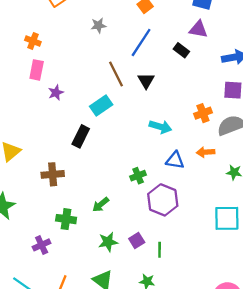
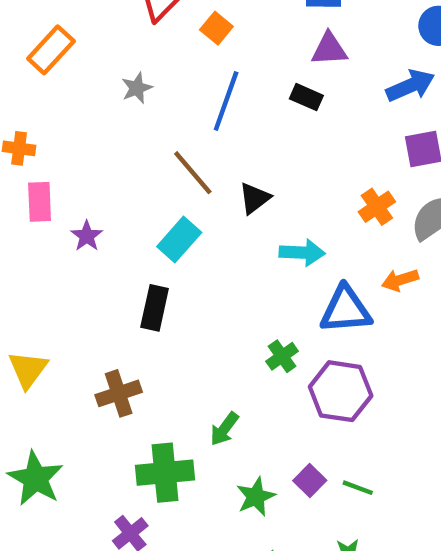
black triangle: (146, 81) -> (255, 198), moved, turned 36
blue triangle: (175, 160) -> (346, 310), size x1.4
green cross: (66, 219) -> (165, 473), size x1.4
green line: (160, 250) -> (358, 488), turned -56

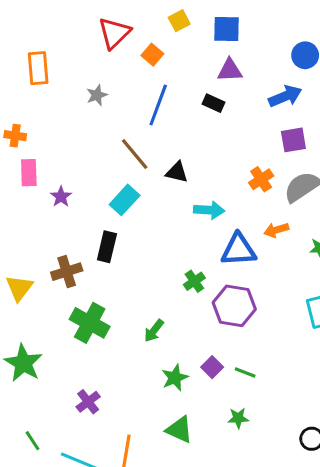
orange rectangle: (51, 50) -> (38, 68), turned -48
black triangle: (255, 198) -> (177, 172), turned 50
brown cross: (119, 393) -> (67, 272), moved
green cross: (165, 473) -> (90, 323), moved, turned 33

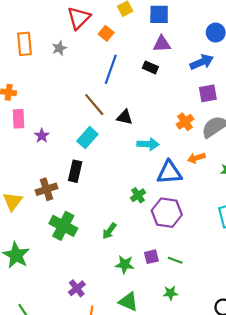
gray star: (97, 95) -> (59, 48), moved
purple square: (212, 367) -> (151, 257), turned 32
green star: (175, 378) -> (125, 264), turned 30
purple cross: (88, 402) -> (77, 288), moved

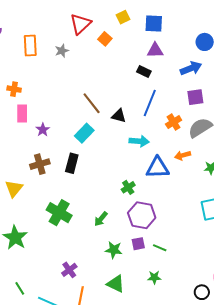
blue line: (111, 69) -> (150, 103), moved
brown cross: (46, 189) -> (40, 164), moved
purple hexagon: (167, 213) -> (142, 215), moved

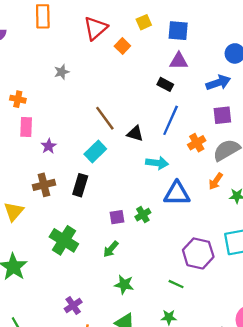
orange rectangle: (30, 45) -> (43, 16), moved
gray star: (62, 51) -> (62, 72), moved
orange arrow: (183, 155) -> (216, 181), moved, turned -42
purple hexagon: (142, 215) -> (198, 253), moved
purple square: (138, 244) -> (117, 217), moved

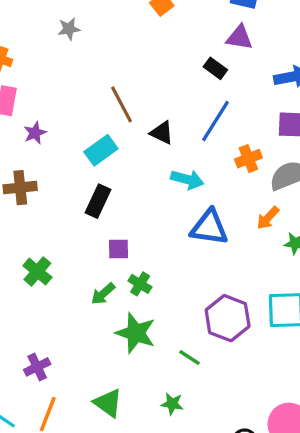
black rectangle: (80, 185) -> (98, 201), moved
green cross: (143, 215) -> (140, 284), moved, turned -35
green cross: (64, 240) -> (37, 271), size x0.7
green star: (124, 285) -> (136, 333), moved, size x1.4

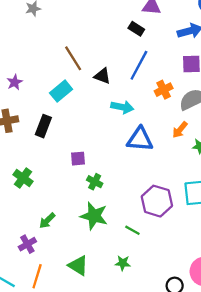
black rectangle: (98, 201) -> (43, 126), moved
green arrow: (103, 294) -> (47, 221), moved

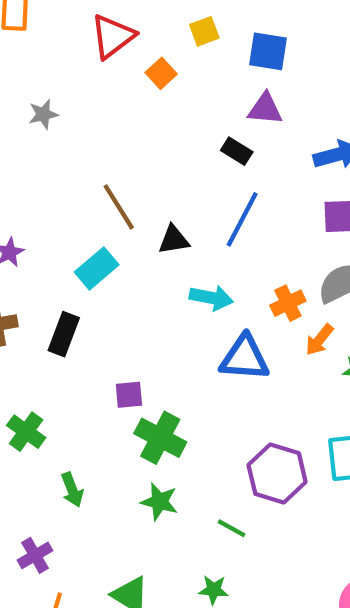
black triangle: (102, 76) -> (174, 240), turned -30
orange cross: (164, 90) -> (288, 303), moved
green cross: (95, 182) -> (160, 438), size x1.6
green star: (94, 216) -> (159, 502), size x0.7
green arrow: (47, 221) -> (72, 490), moved, turned -66

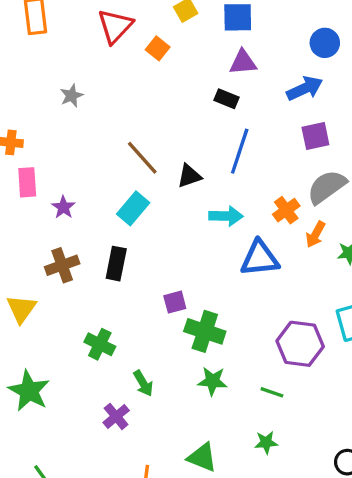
purple cross: (35, 555) -> (116, 416), moved

